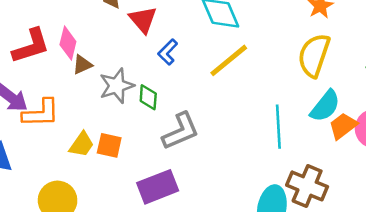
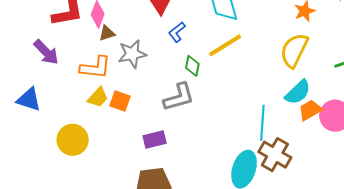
green diamond: (148, 97) -> (192, 66), moved
orange L-shape: (41, 113) -> (95, 67), moved
cyan line: (278, 127) -> (262, 123), moved
purple rectangle: (158, 187) -> (155, 139), size x0.7

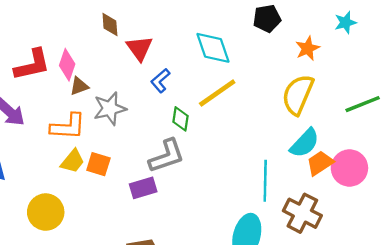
purple rectangle: (155, 139) -> (143, 188), moved
brown cross: (275, 155) -> (302, 213), moved

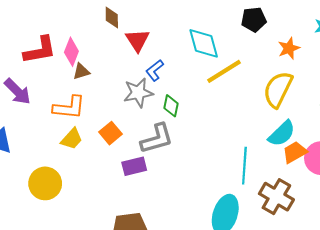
yellow line: (217, 93) -> (224, 71), moved
gray star: (110, 109) -> (138, 93), moved
orange square: (98, 164) -> (111, 133), moved, turned 30

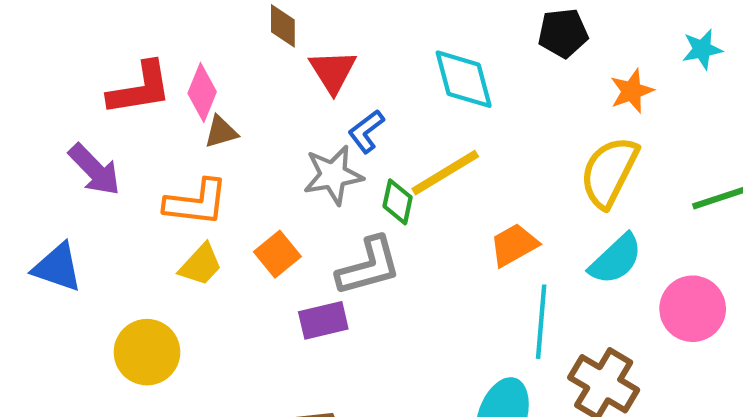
yellow line: (224, 71) -> (445, 173), moved
orange trapezoid: (295, 152) -> (514, 245), moved

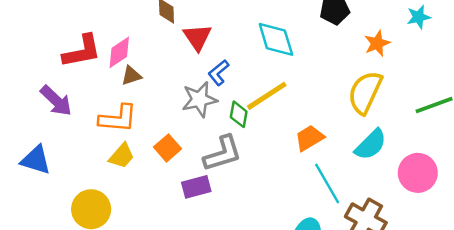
pink diamond: (202, 93) -> (119, 52), turned 36
cyan line: (541, 322) -> (327, 184), turned -33

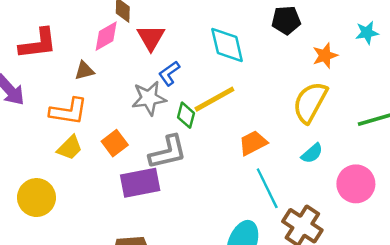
pink diamond: (119, 52) -> (106, 36), moved
cyan semicircle: (371, 145) -> (312, 153), size x0.7
purple rectangle: (196, 187) -> (140, 183), size x1.4

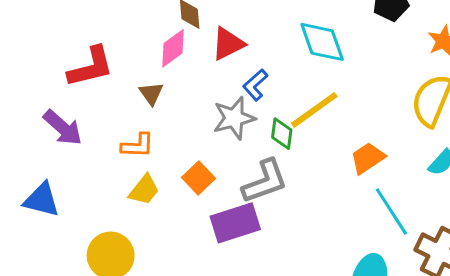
red triangle: (151, 38) -> (228, 44), turned 40
brown triangle: (84, 71) -> (151, 93), turned -45
orange L-shape: (68, 111) -> (138, 145), size x0.7

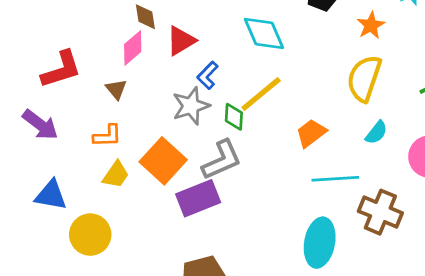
orange square: (199, 178) -> (163, 161), size x1.6
blue triangle: (42, 200) -> (51, 195), moved
cyan line: (391, 211) -> (335, 179), turned -57

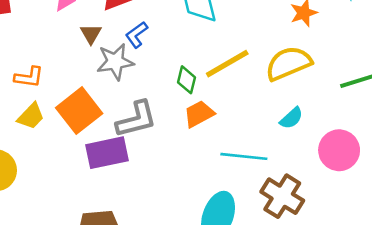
yellow semicircle: (364, 78) -> (288, 63), turned 39
brown triangle: (116, 89) -> (91, 34), moved
yellow line: (261, 94) -> (227, 64), moved
green diamond: (234, 117) -> (187, 80), moved
orange trapezoid: (311, 133) -> (199, 114), moved

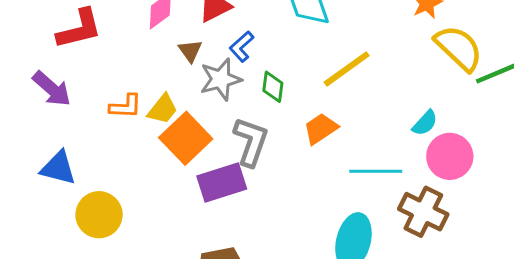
yellow semicircle: (288, 63) -> (459, 48), moved, turned 72
green diamond: (187, 80) -> (273, 87), moved
yellow trapezoid: (31, 116) -> (163, 109), moved
gray L-shape: (136, 119) -> (251, 142), turned -51
pink circle: (339, 150) -> (450, 156), moved

